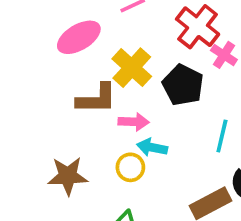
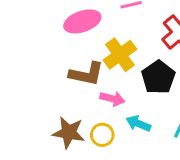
cyan arrow: (152, 147) -> (138, 123), moved
brown star: (68, 176) -> (69, 133), moved

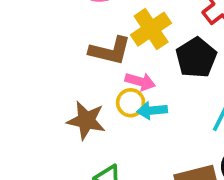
cyan arrow: (138, 123) -> (152, 110), moved, turned -30
yellow circle: (102, 135) -> (131, 103), moved

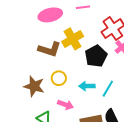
pink arrow: (140, 82) -> (65, 105), moved
cyan arrow: (152, 110) -> (87, 86), moved

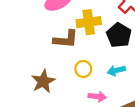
yellow cross: (73, 39) -> (89, 22), turned 35
brown star: (34, 86) -> (43, 81), moved, turned -30

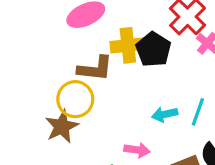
black pentagon: (119, 35) -> (153, 49), moved
yellow circle: (83, 69) -> (75, 99), moved, size x1.5

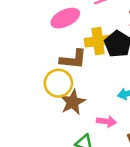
brown star: (62, 127) -> (73, 102), moved

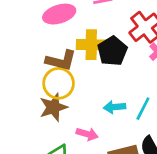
yellow circle: (58, 83) -> (59, 83), moved

